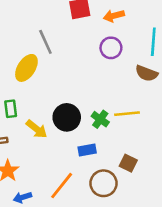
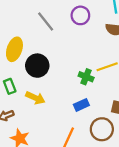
gray line: (45, 42) -> (46, 21), moved
black circle: (67, 117) -> (37, 66), moved

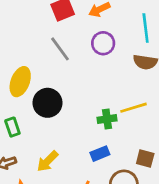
green cross: (86, 77) -> (107, 119), turned -32
yellow arrow: (35, 98) -> (48, 161), moved, turned 108

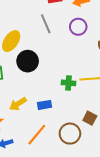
blue rectangle: (100, 154) -> (44, 105), moved

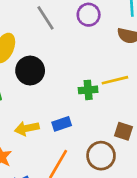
yellow arrow: (18, 104) -> (27, 128), turned 30

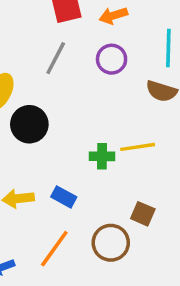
gray line: (46, 18) -> (56, 58), turned 55
blue rectangle: (62, 124) -> (64, 197), turned 42

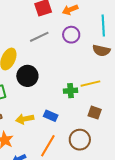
gray line: (56, 58) -> (39, 37), turned 42
brown square: (143, 214) -> (95, 113), moved

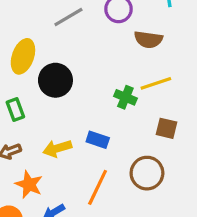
brown semicircle: (101, 51) -> (148, 40), moved
green cross: (71, 91) -> (125, 97), turned 32

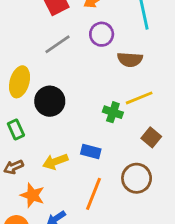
brown square: (166, 128) -> (151, 137), turned 30

